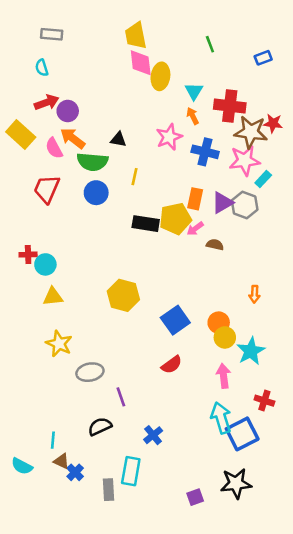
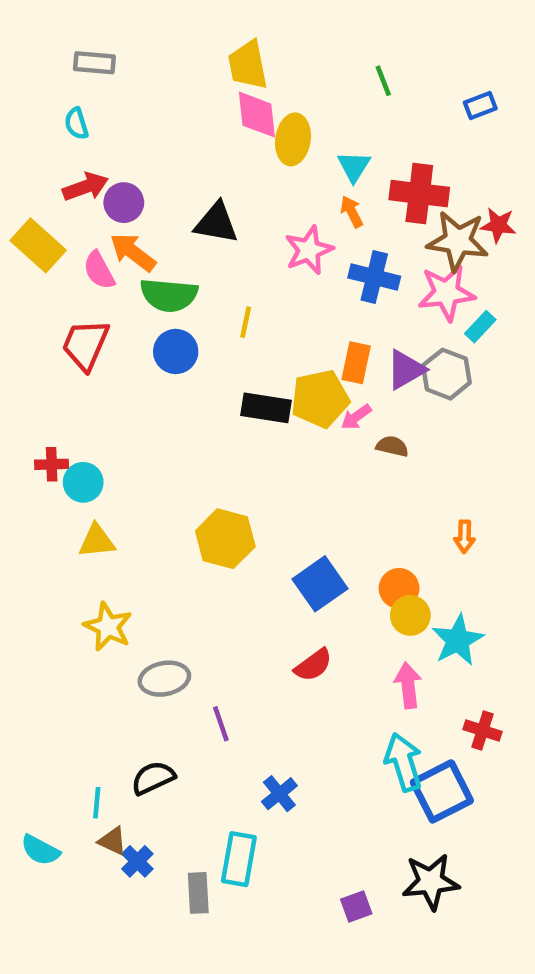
black triangle: (118, 139) -> (216, 223), moved, size x1.5
black semicircle: (100, 427) -> (153, 778), moved

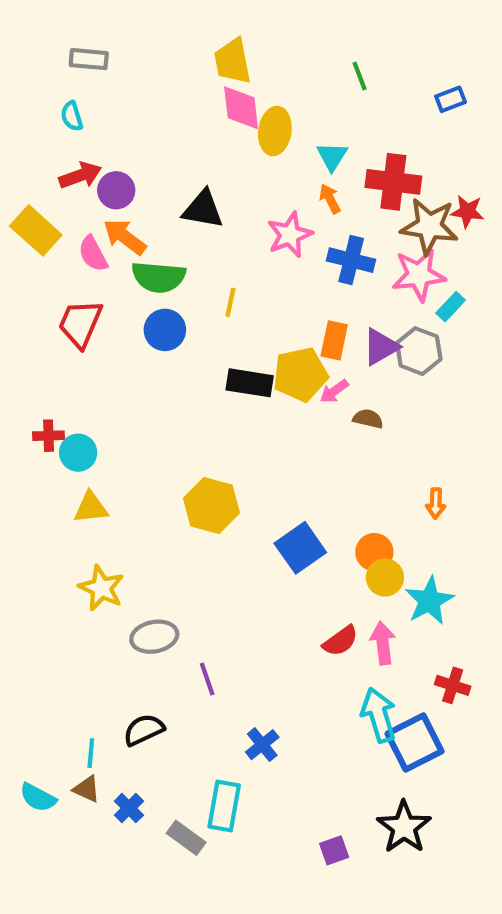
red semicircle: (313, 665) -> (340, 641), moved
brown triangle: (113, 841) -> (87, 789), moved
black star: (431, 882) -> (404, 827), turned -30
gray rectangle: (198, 893) -> (186, 838), turned -51

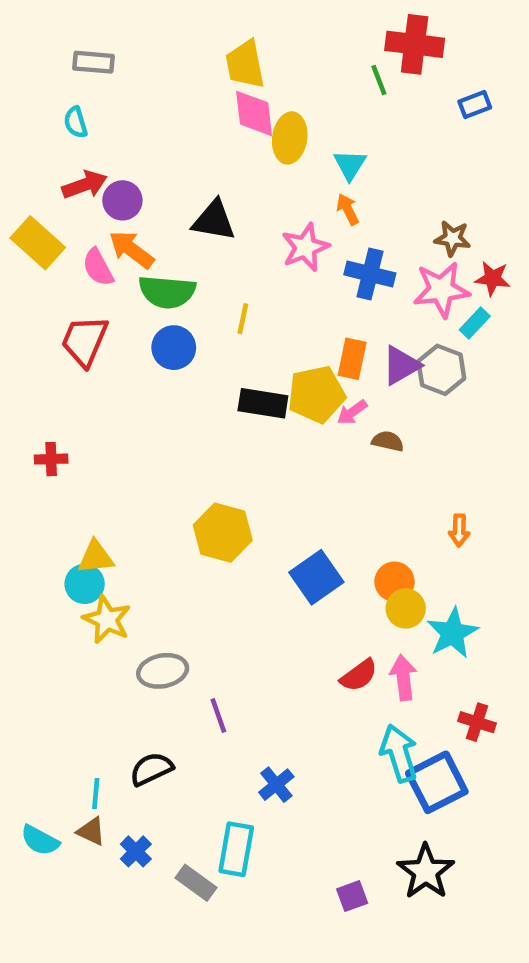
red cross: (393, 182) -> (415, 44), moved
red star: (467, 211) -> (493, 278), moved
brown star: (429, 226) -> (452, 238), size x0.6
cyan circle: (78, 453) -> (85, 584), moved
yellow triangle: (91, 508) -> (96, 557), moved

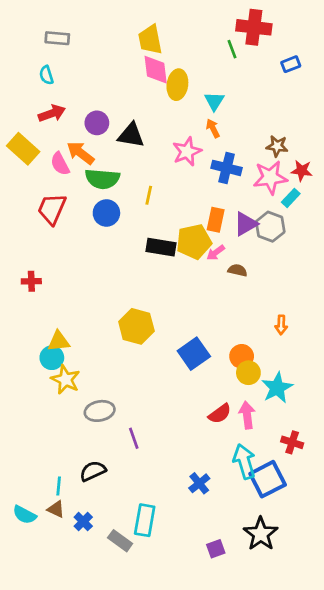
purple circle: (122, 200) -> (97, 123), moved
blue cross: (276, 785) -> (199, 483), moved

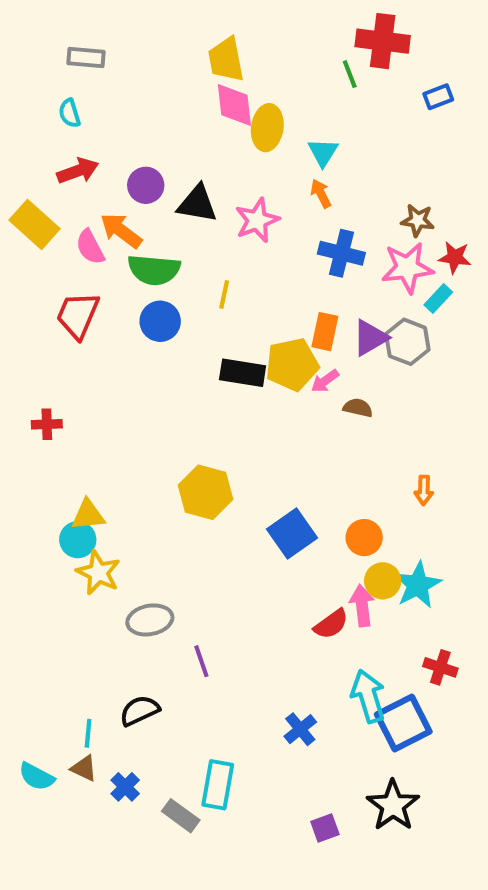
pink star: (187, 152) -> (257, 220), moved
yellow circle: (248, 373) -> (383, 581), moved
pink arrow: (247, 415) -> (362, 606), moved

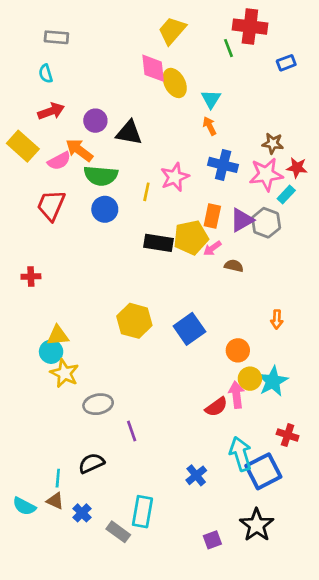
yellow trapezoid: (226, 60) -> (172, 31), moved, turned 52
yellow ellipse: (267, 128) -> (175, 83), turned -36
pink star: (257, 220) -> (175, 177), moved
pink semicircle: (90, 247) -> (59, 161), turned -90
blue square: (292, 533) -> (189, 329), moved

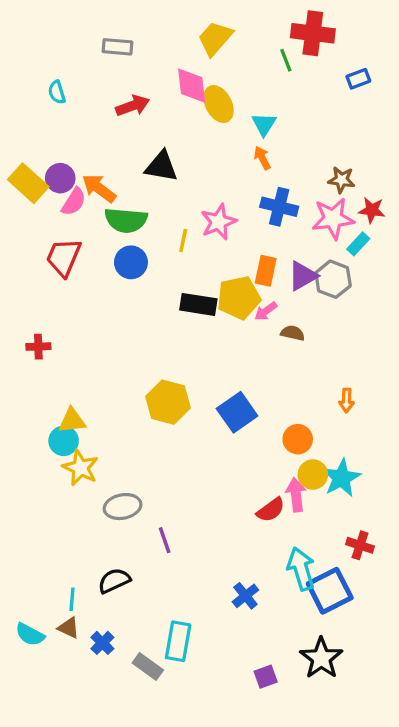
gray rectangle: (56, 37) -> (117, 47), moved
red arrow: (51, 111) -> (133, 106), moved
purple circle: (95, 121) -> (60, 178), moved
pink semicircle: (59, 161) -> (74, 202), turned -30

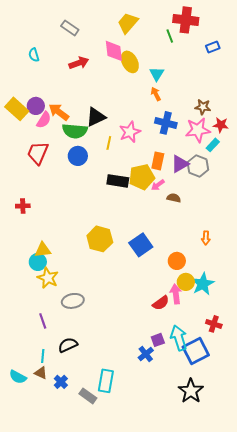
gray rectangle: (117, 47) -> (70, 28), turned 30
black triangle: (161, 166) -> (96, 117), moved, turned -35
purple line: (165, 540) -> (43, 321), moved
purple square: (266, 677) -> (158, 340), moved

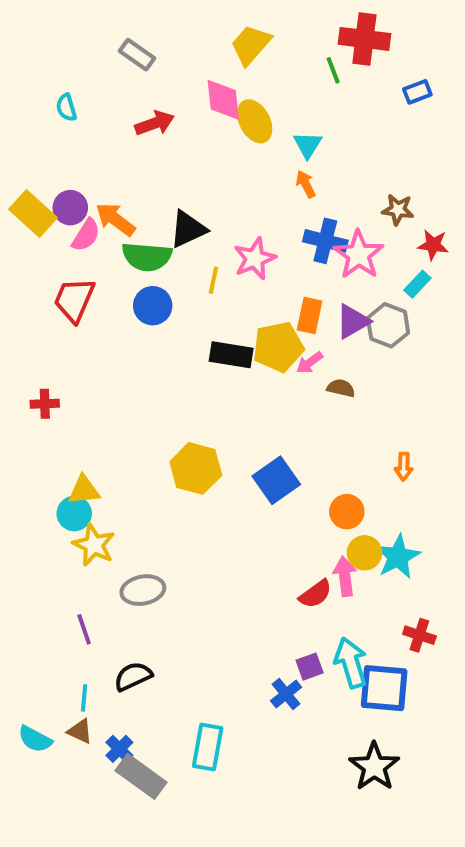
pink star: (198, 130) -> (359, 255), moved, turned -30
blue square: (196, 351) -> (384, 688), turned 32
gray rectangle: (88, 396) -> (141, 776), moved, size x1.4

